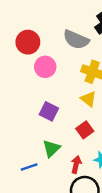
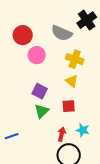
red square: (85, 130) -> (69, 106), turned 32
green triangle: (51, 148) -> (42, 111), moved
blue line: (29, 167) -> (12, 136), moved

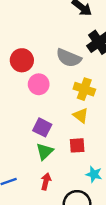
red arrow: (62, 134) -> (46, 181), moved

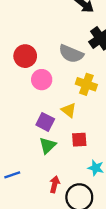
yellow triangle: (81, 115) -> (69, 110), moved
red arrow: (46, 181) -> (55, 184), moved

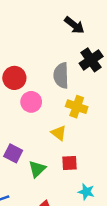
gray semicircle: (71, 54) -> (61, 76), turned 65
purple square: (45, 122) -> (13, 153), moved

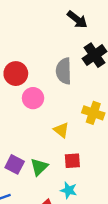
yellow cross: (77, 107) -> (93, 113), moved
purple square: (13, 153) -> (15, 164), moved
cyan star: (86, 192) -> (69, 190), moved

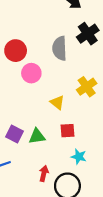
yellow cross: (93, 113) -> (87, 87), turned 36
green triangle: (39, 167) -> (37, 136), turned 36
cyan star: (69, 190) -> (79, 157), moved

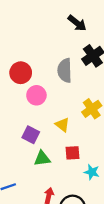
purple square: (14, 134) -> (31, 135), moved
cyan star: (79, 157) -> (92, 172), moved

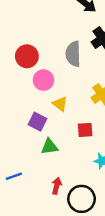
yellow triangle: (62, 125) -> (60, 104), moved
red square: (73, 153) -> (85, 130), moved

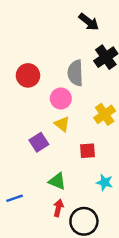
pink circle: (43, 80) -> (61, 98), moved
purple square: (38, 122) -> (39, 142), turned 30
green triangle: (49, 147) -> (57, 181), moved, turned 30

